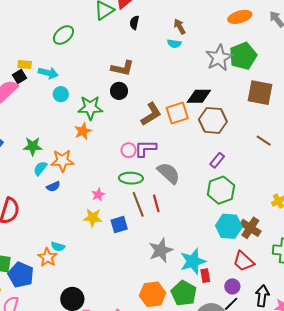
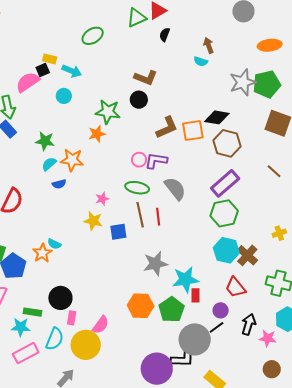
cyan circle: (61, 94) -> (64, 96), moved
purple rectangle: (217, 160) -> (225, 183), size x1.8

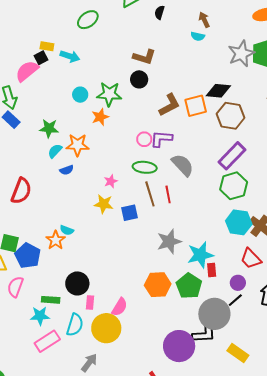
cyan circle: (64, 96) -> (80, 95), moved

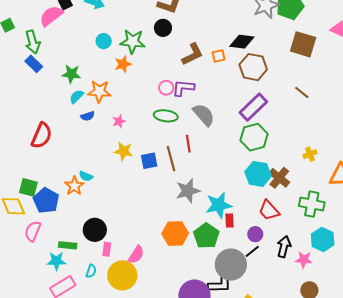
orange square: (196, 106) -> (219, 56), size x0.6
pink star: (111, 181) -> (119, 121), moved
brown line: (150, 194) -> (171, 159), moved
cyan semicircle: (75, 325) -> (91, 271), size x0.6

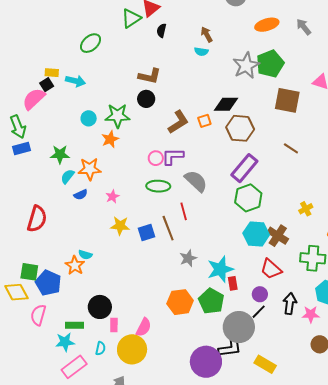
blue rectangle: (34, 64) -> (21, 148), turned -54
gray star: (188, 191) -> (188, 258), size x0.7

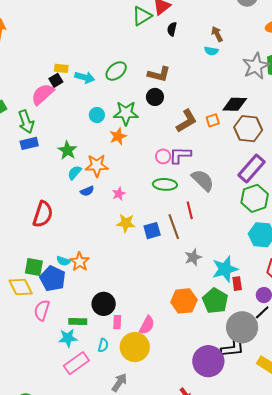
green ellipse: (91, 43) -> (116, 71), moved
green star: (60, 154) -> (67, 150), turned 30
cyan semicircle: (85, 255) -> (63, 261), moved

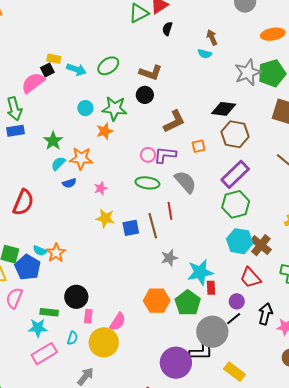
orange square: (213, 120) -> (199, 146), moved

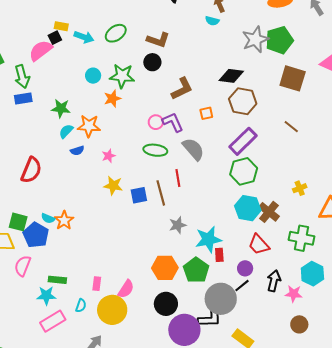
green star: (53, 141) -> (61, 108), turned -30
purple L-shape: (165, 155) -> (173, 122), turned 60
black circle: (76, 297) -> (166, 304), moved

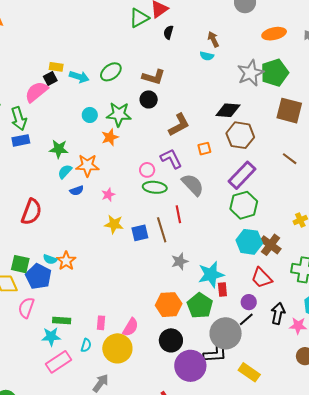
pink circle: (156, 122) -> (147, 170), moved

